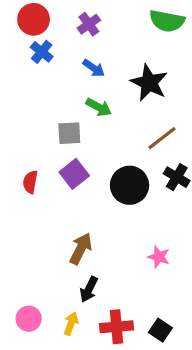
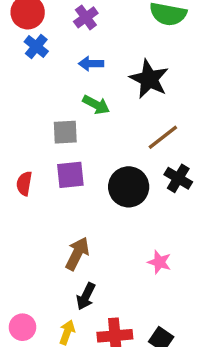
blue arrow: (94, 68) -> (91, 64), turned 145
purple square: (74, 174) -> (70, 175), turned 32

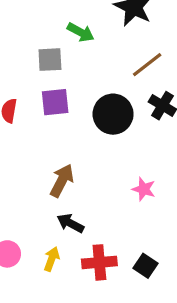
black arrow: (86, 296) -> (70, 223), turned 92

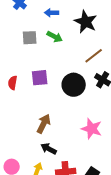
gray square: (50, 60) -> (30, 38), moved
pink star: (144, 189) -> (92, 129), size x1.5

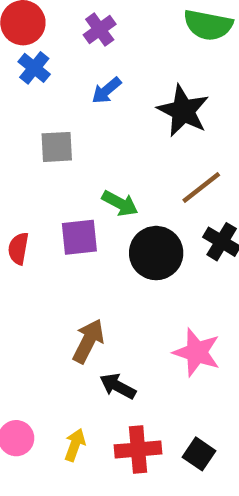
blue arrow: (52, 13) -> (106, 90), turned -40
green arrow: (55, 37) -> (120, 203), moved
black arrow: (49, 149) -> (118, 386), moved

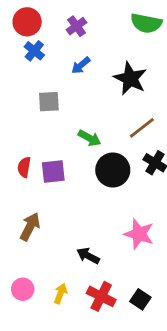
purple square: (79, 237) -> (53, 171), moved
brown arrow: (88, 341) -> (30, 227), moved
red cross: (138, 449) -> (101, 296), turned 32

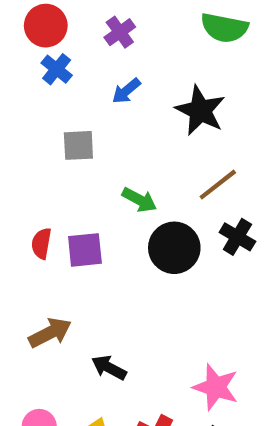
brown arrow: (30, 227) -> (50, 333), turned 36
pink star: (139, 234) -> (216, 387), moved
black arrow: (88, 256) -> (109, 368), moved

